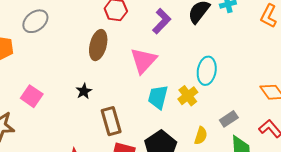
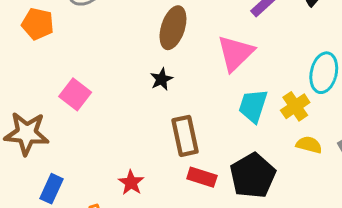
black star: (84, 91) -> (161, 79), moved
yellow semicircle: (201, 136) -> (309, 145), moved, turned -96

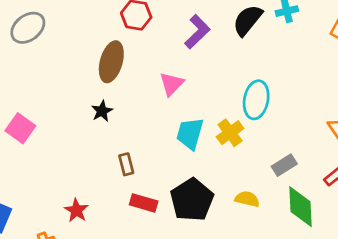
pink triangle: (235, 53) -> (172, 84), size x0.7
brown rectangle: (185, 136) -> (126, 164), size x0.6
yellow semicircle: (309, 145) -> (247, 199), moved

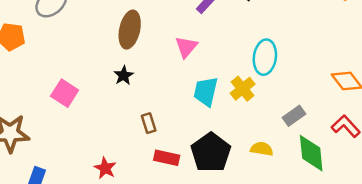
pink square: (20, 128) -> (65, 93), moved

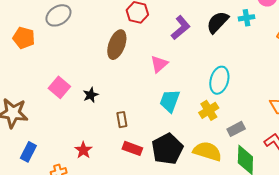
black star: (124, 75) -> (91, 95), moved
yellow cross: (243, 89) -> (209, 110), moved
yellow semicircle: (262, 149) -> (207, 151), size x1.6

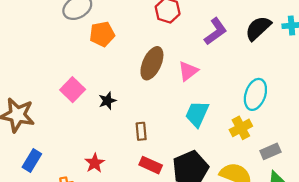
orange pentagon: (24, 38) -> (102, 34), moved, turned -30
brown ellipse: (117, 45) -> (152, 63), moved

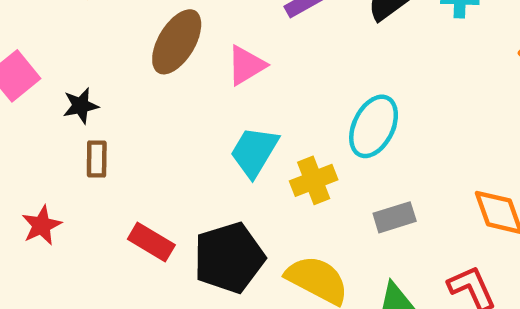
yellow cross: (241, 128) -> (314, 180), moved
brown rectangle: (141, 131) -> (97, 159), moved
gray rectangle: (270, 151) -> (395, 217), moved

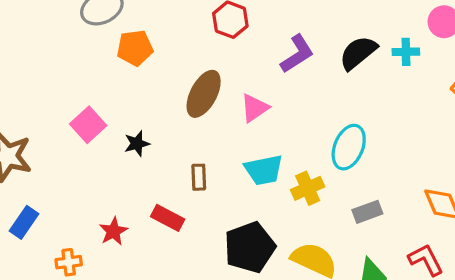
cyan trapezoid: (254, 152) -> (264, 170), turned -129
brown rectangle: (97, 159) -> (199, 177), moved
red rectangle: (151, 242) -> (168, 218), moved

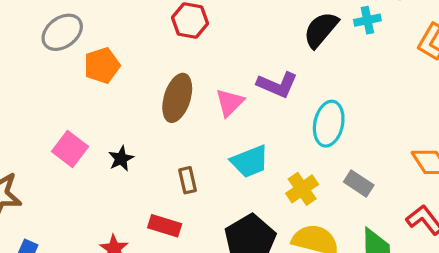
purple L-shape: (297, 54) -> (277, 85), moved, turned 66
yellow cross: (308, 188) -> (302, 189), moved
gray rectangle: (367, 212) -> (359, 183), turned 64

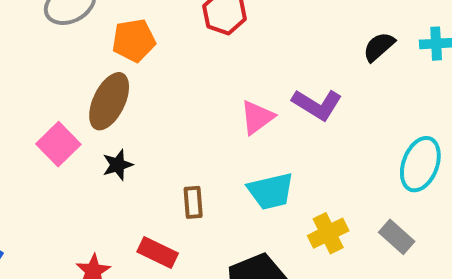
black semicircle: (321, 30) -> (379, 47), size x0.7
orange pentagon: (102, 65) -> (134, 40), moved
brown ellipse: (177, 98) -> (109, 101), moved
cyan ellipse: (329, 124) -> (420, 164), moved

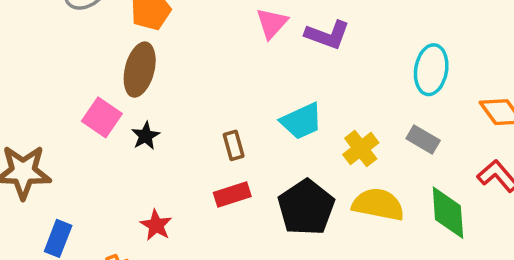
pink triangle: (257, 117) -> (272, 23), moved
black star: (118, 165) -> (146, 136), moved
red rectangle: (158, 253) -> (232, 194), moved, turned -32

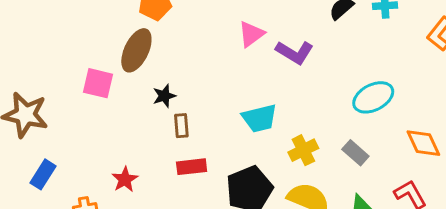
cyan ellipse: (431, 70) -> (373, 97), turned 42
pink square: (102, 117) -> (98, 83), turned -32
black star: (146, 136) -> (164, 96), moved
brown rectangle: (234, 145) -> (181, 126), moved

